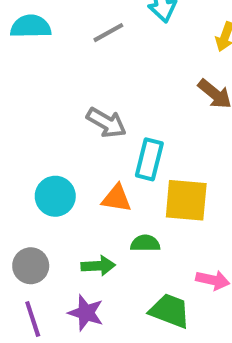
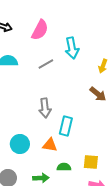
gray arrow: (106, 123) -> (45, 108), turned 54
yellow square: (186, 200) -> (91, 162), moved, size x0.7

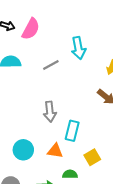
pink semicircle: (40, 30) -> (31, 29), moved
yellow square: (91, 162) -> (92, 157), moved, turned -35

